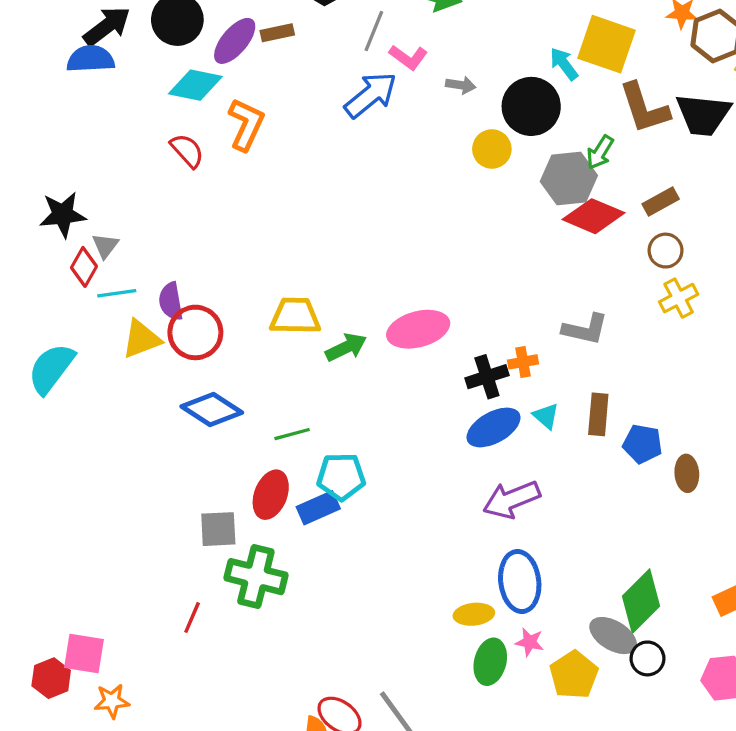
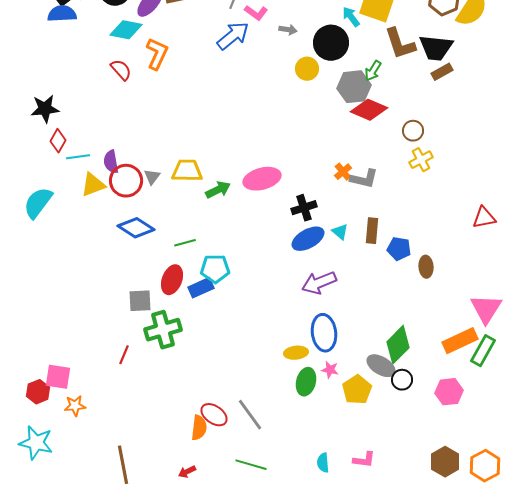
brown rectangle: (661, 201) -> (442, 72), moved
gray triangle: (105, 246) -> (152, 177), moved
orange cross: (523, 362) -> (343, 172), moved, turned -30
green cross: (256, 577) -> (163, 330), turned -30

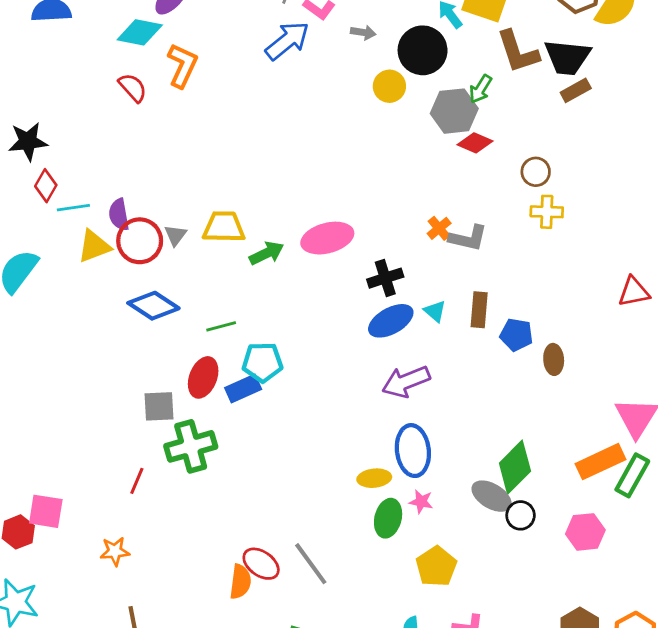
red diamond: (369, 110) -> (475, 143), size x0.7
yellow cross: (421, 160) -> (547, 212), turned 30
yellow pentagon: (357, 390) -> (436, 566), moved
orange star: (75, 406) -> (115, 551), moved

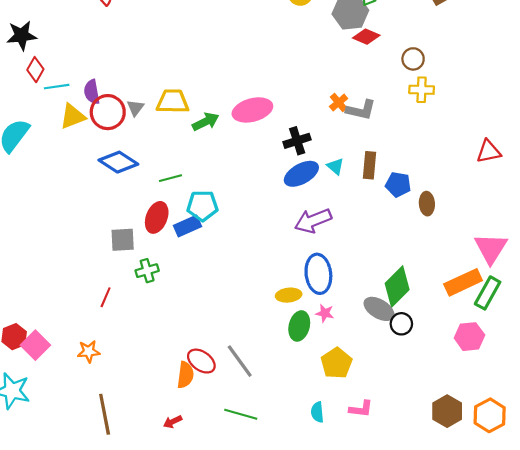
green cross: (191, 446) -> (147, 271), size x0.6
pink square: (46, 511) -> (35, 345), moved, turned 36
pink hexagon: (585, 532) -> (469, 337), moved

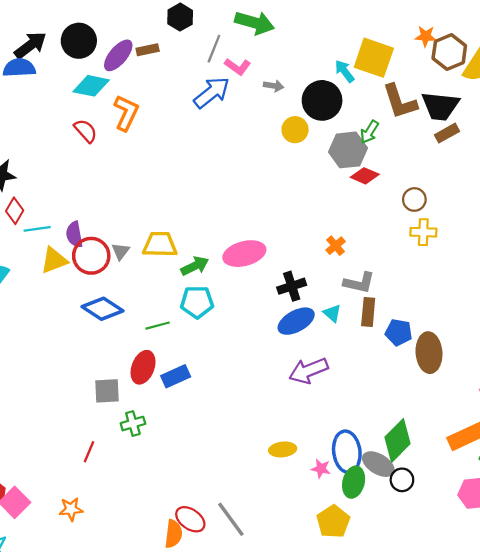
gray L-shape: (361, 110) -> (359, 283), moved
brown ellipse: (427, 204) -> (429, 353), size x1.6
cyan pentagon: (202, 206) -> (197, 302), moved
blue ellipse: (318, 274) -> (347, 452), moved
green ellipse: (299, 326) -> (354, 482), moved

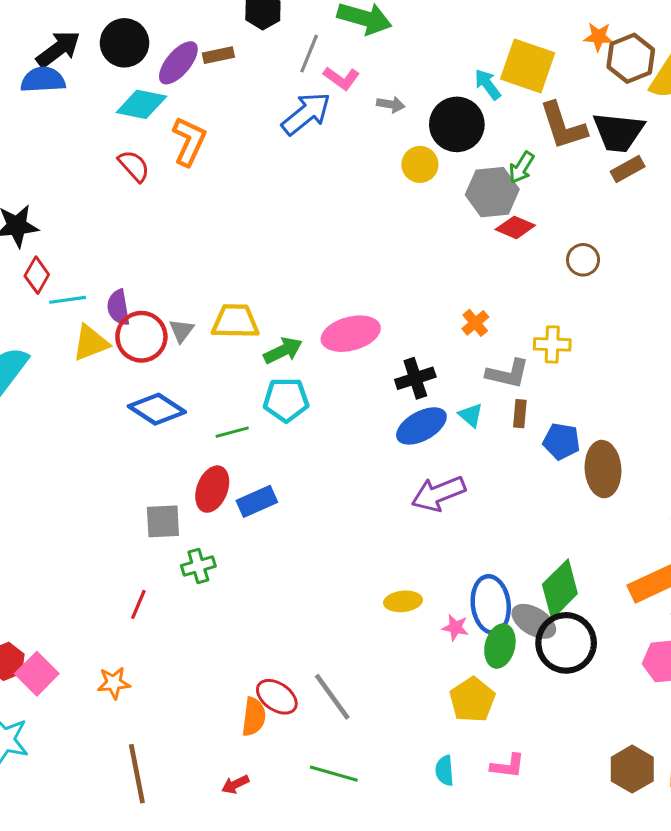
yellow cross: (423, 232) -> (552, 344), moved
brown rectangle: (368, 312) -> (520, 414), size x0.7
black circle: (402, 480) -> (566, 643), size x1.8

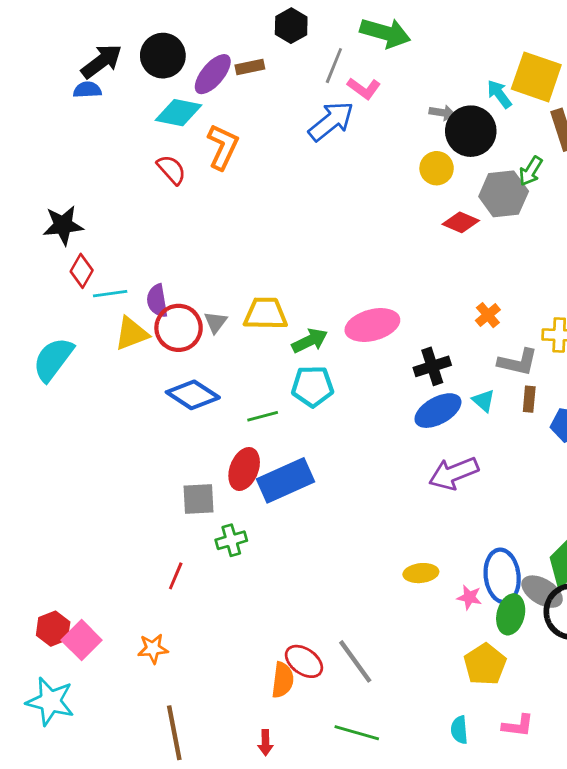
blue semicircle: (43, 80) -> (87, 90), size x0.7
gray arrow: (391, 104) -> (442, 113), moved
red diamond: (515, 227) -> (461, 222), moved
blue rectangle: (257, 501) -> (285, 480), size x1.5
red arrow: (235, 784) -> (265, 743), turned -65

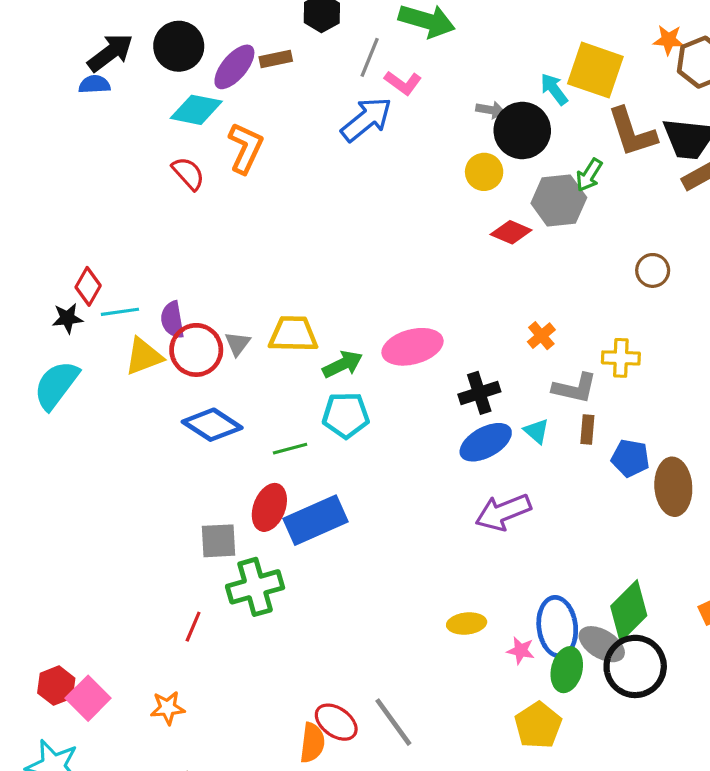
black star: (63, 225) -> (67, 318), moved, size x0.7
green cross: (231, 540) -> (255, 587), size x1.6

